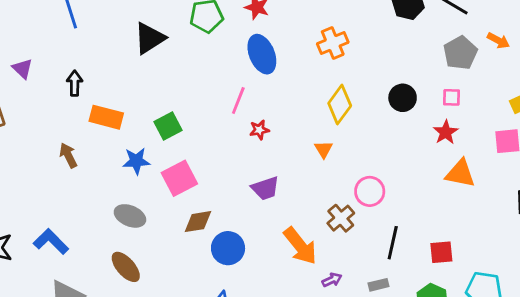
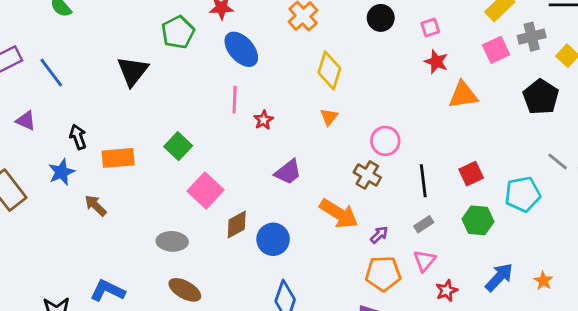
purple triangle: (22, 69) -> (26, 121), moved
black circle: (403, 98) -> (381, 18), moved
orange triangle: (324, 149) -> (329, 117), turned 30
blue star: (136, 161) -> (62, 172), moved

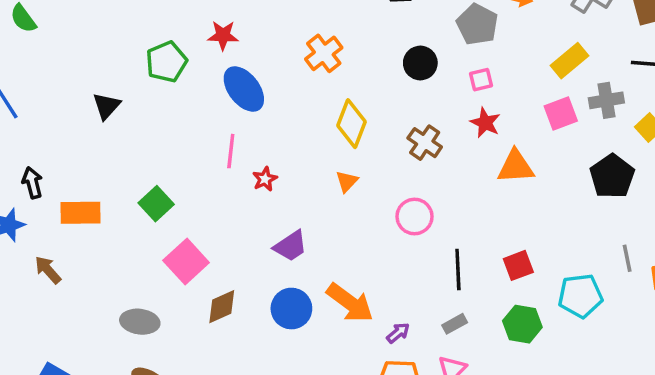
black triangle: (133, 71) -> (107, 106), size x0.7
gray line: (558, 161) -> (627, 258), turned 35
brown cross: (367, 175) -> (425, 143), moved
blue circle: (273, 239) -> (291, 309), moved

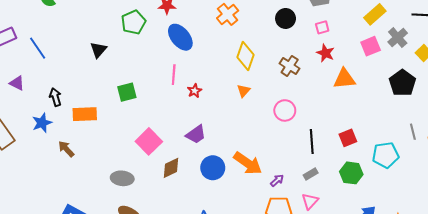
gray cross: (606, 100) -> (398, 38), turned -30
green square: (156, 204) -> (127, 92), moved, turned 30
purple trapezoid: (291, 246) -> (196, 134), moved

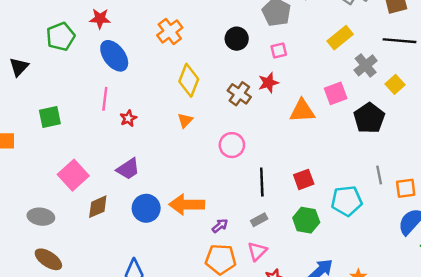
pink square: (371, 46) -> (336, 93), moved
red star: (325, 53) -> (268, 83), moved, turned 30
orange arrow: (248, 163) -> (187, 205), turned 144

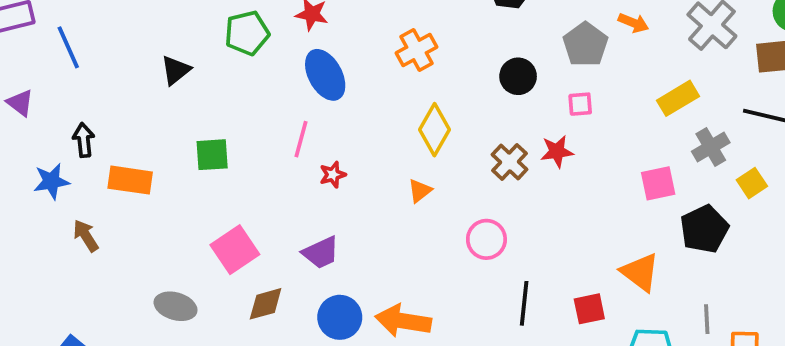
orange triangle: (302, 111) -> (640, 272), moved, turned 32

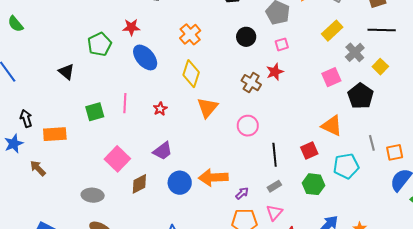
black triangle: (176, 70) -> (66, 72), turned -30
yellow diamond: (435, 130) -> (191, 74), moved
pink line: (301, 139) -> (125, 103), moved
orange triangle: (420, 191) -> (208, 108), size x1.6

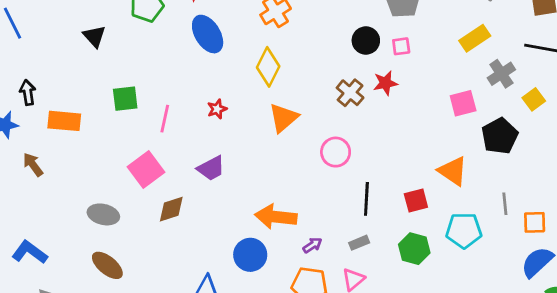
black circle: (246, 37) -> (366, 41), moved
pink line: (125, 103) -> (165, 119), moved
blue circle: (180, 183) -> (250, 255), moved

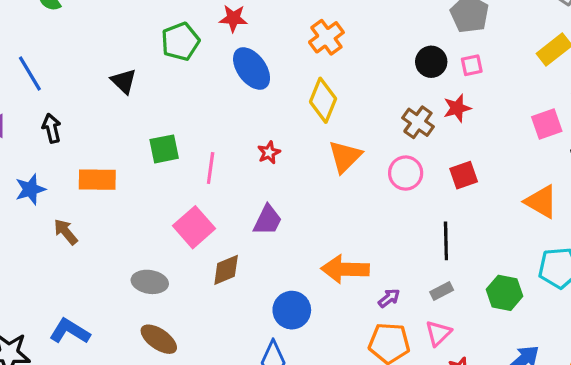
black arrow: (28, 92) -> (52, 128), moved
pink circle: (336, 152) -> (406, 173), moved
purple trapezoid: (211, 168) -> (267, 220), turned -32
red square: (416, 201) -> (464, 175), moved
blue circle: (250, 255) -> (292, 310), moved

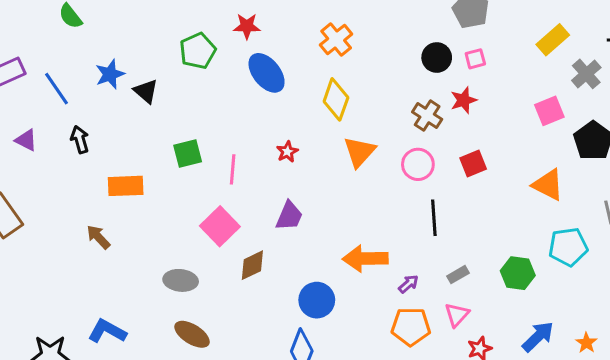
blue star: (30, 189) -> (110, 74), moved
black line: (446, 241) -> (434, 218), moved

